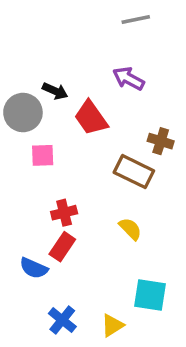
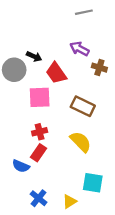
brown cross: (161, 141) -> (99, 68), moved
pink square: (43, 155) -> (40, 97), moved, size x1.5
yellow semicircle: (130, 229) -> (81, 142), size x1.5

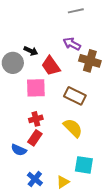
brown cross: (99, 68) -> (90, 61), size x1.5

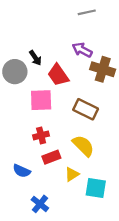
black arrow: (31, 51) -> (35, 58), turned 32
red rectangle: (35, 138) -> (51, 157), moved, turned 35
yellow triangle: (63, 182) -> (72, 174), moved

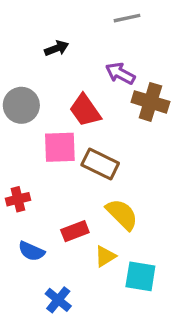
black arrow: (35, 58) -> (57, 48), moved, turned -77
brown rectangle: (86, 109) -> (100, 164), moved
red cross: (41, 135) -> (18, 199), moved

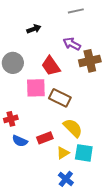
brown cross: (150, 102) -> (90, 61), turned -30
blue semicircle: (31, 251) -> (20, 141), moved
cyan square: (140, 276) -> (84, 153), moved
blue cross: (58, 300) -> (66, 179), moved

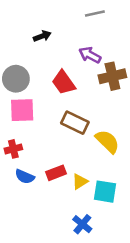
pink square: (36, 88) -> (22, 110), moved
yellow semicircle: (73, 128) -> (107, 141), moved
yellow triangle: (63, 153) -> (80, 182), moved

